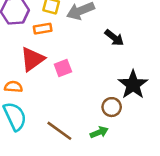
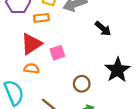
orange semicircle: (13, 87) -> (32, 68), moved
brown circle: (112, 107) -> (82, 84), moved

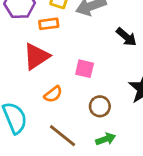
pink square: (57, 53) -> (85, 69), moved, turned 32
orange semicircle: (32, 68) -> (53, 94), moved, turned 136

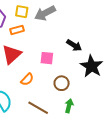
black arrow: (126, 37) -> (74, 45), moved
green arrow: (106, 139) -> (69, 106), turned -48

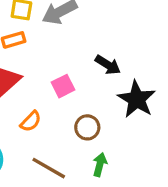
pink square: (47, 58) -> (63, 86), turned -32

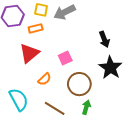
black arrow: (108, 65) -> (104, 39), moved, turned 35
brown circle: (87, 127) -> (79, 84), size x1.5

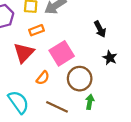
orange rectangle: (36, 28) -> (37, 30), moved
pink square: (65, 58) -> (62, 53), size x1.6
black star: (110, 68) -> (110, 58), size x0.6

